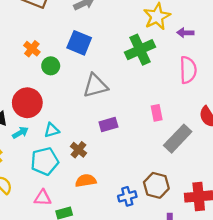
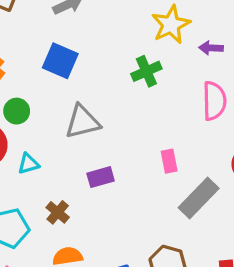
green cross: (140, 50) -> (146, 71), size x0.7
green circle: (51, 66) -> (17, 111), moved
cyan triangle: (52, 130) -> (28, 164), moved

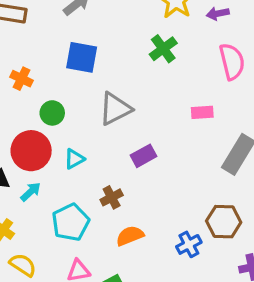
pink rectangle: (169, 161) -> (202, 112), moved, turned -70
brown cross: (58, 212) -> (112, 197), turned 35

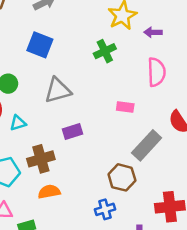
brown cross: (112, 197) -> (41, 159), size x1.5
brown hexagon: (224, 222) -> (122, 177), moved
blue cross: (189, 244) -> (105, 209), moved

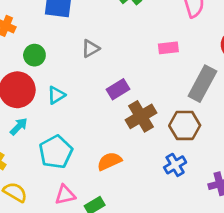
gray triangle: (58, 90) -> (90, 49), size x0.6
brown cross: (41, 159) -> (141, 116), moved

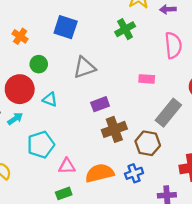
gray triangle: (90, 49) -> (84, 67), size x1.5
cyan triangle: (56, 95) -> (50, 99), turned 42
orange semicircle: (109, 161) -> (100, 173), moved, size x1.4
pink triangle: (65, 195) -> (67, 166), moved

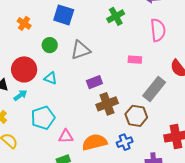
green circle: (39, 64) -> (50, 45), moved

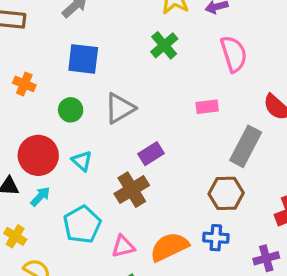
cyan triangle: (51, 78) -> (82, 161), turned 32
brown cross: (107, 104) -> (132, 190), moved
blue cross: (125, 142) -> (216, 238), turned 35

